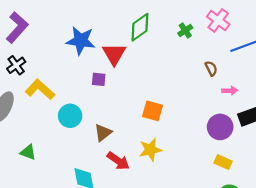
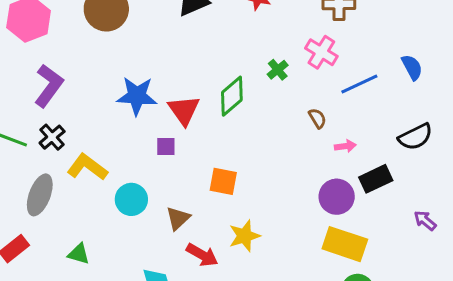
green diamond: (140, 27) -> (232, 96), moved
orange square: (152, 111) -> (223, 181), moved
yellow rectangle: (223, 162) -> (345, 244), size x1.8

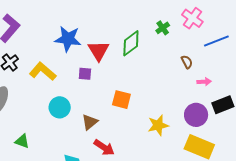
yellow L-shape: (87, 167) -> (43, 71), moved
yellow star: (244, 236) -> (158, 125), moved

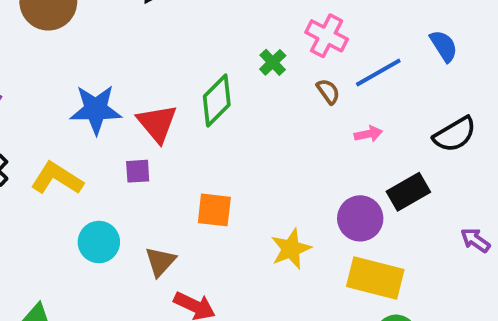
brown semicircle: (187, 62) -> (328, 91), moved
pink arrow: (204, 82) -> (368, 134), moved

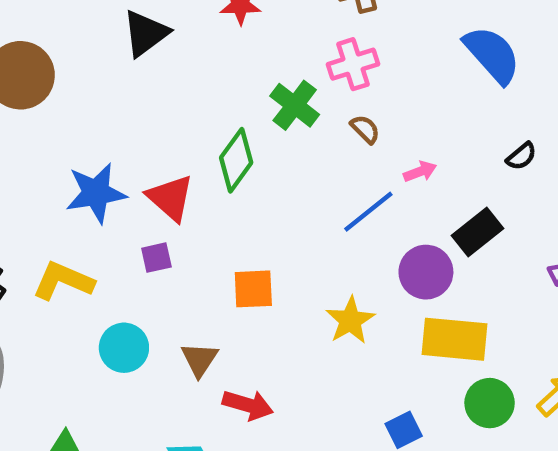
pink cross: (327, 36) -> (353, 64), turned -36
blue semicircle: (444, 46) -> (492, 55), size x1.6
green cross: (273, 62) -> (295, 105), size x1.5
blue line: (378, 73) -> (368, 212), moved
black semicircle: (455, 134) -> (521, 156), size x0.6

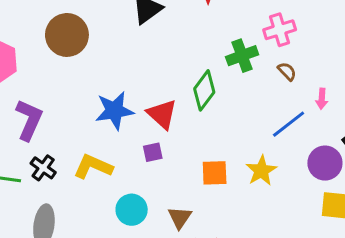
green cross: (295, 105) -> (242, 56), turned 32
pink arrow: (420, 172) -> (322, 99), turned 114
yellow star: (350, 320) -> (261, 171), moved

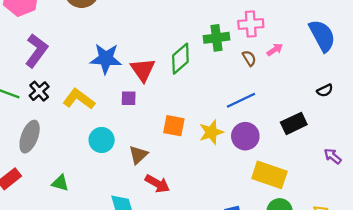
pink arrow: (322, 99) -> (275, 50), moved, turned -140
purple circle: (325, 163) -> (245, 136), moved

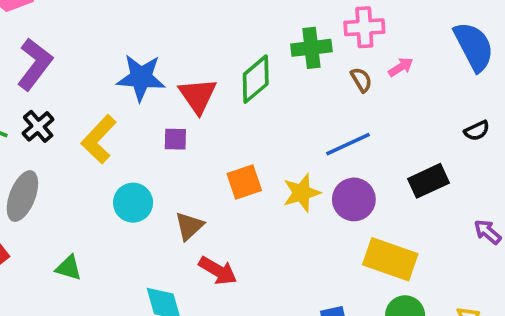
yellow L-shape: (79, 99) -> (99, 139), turned -84
orange square: (174, 126) -> (244, 182), turned -30

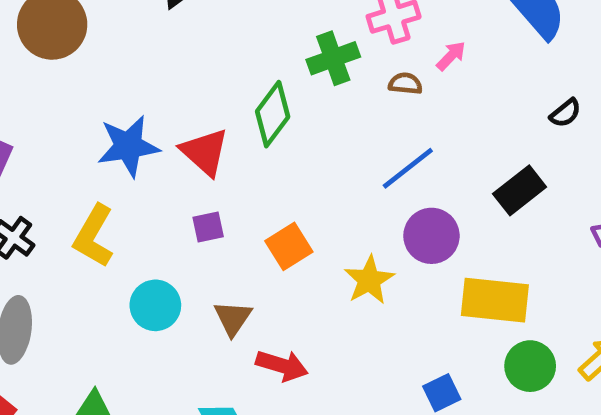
brown semicircle: (361, 80) -> (405, 84), turned -40
purple square: (175, 139) -> (208, 227), moved
yellow star: (302, 193) -> (369, 280), moved

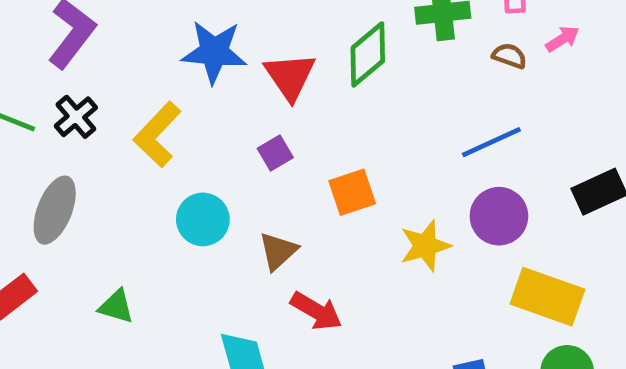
purple square: (208, 227) -> (275, 153), turned -32

